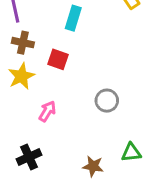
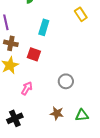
brown star: (93, 166) -> (57, 113), moved

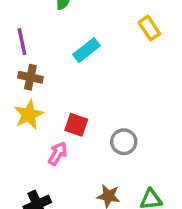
cyan rectangle: (44, 27) -> (86, 50), turned 35
red square: (34, 54) -> (76, 125), moved

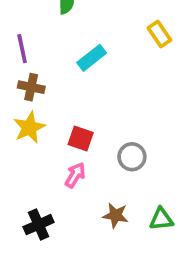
pink arrow: (58, 154) -> (75, 175), moved

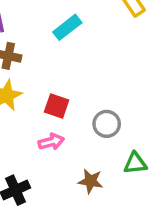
pink arrow: (75, 175) -> (51, 142), turned 45
green triangle: (161, 219) -> (135, 163), moved

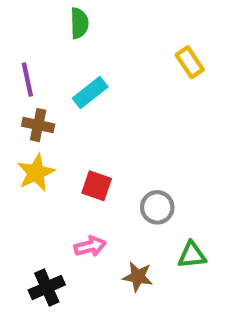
cyan rectangle: (67, 27) -> (90, 93), moved
pink arrow: (51, 142) -> (90, 246), moved

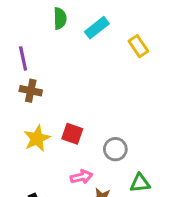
cyan rectangle: (90, 93) -> (97, 28), moved
yellow star: (36, 173) -> (37, 138), moved
pink arrow: (90, 246) -> (82, 177), moved

